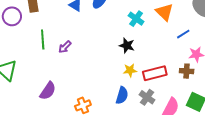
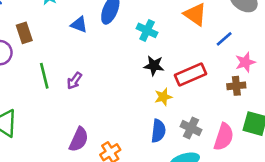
cyan cross: (136, 19) -> (147, 30), moved
red rectangle: (155, 73) -> (191, 74), moved
purple semicircle: (48, 91) -> (79, 139), moved

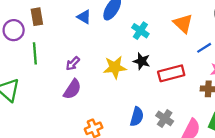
green line: (44, 76) -> (35, 53), moved
yellow star: (163, 97) -> (115, 67), moved, size x1.5
purple semicircle: (79, 139) -> (72, 89), moved

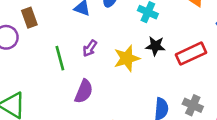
green line: (35, 53) -> (60, 58), moved
purple arrow: (73, 63) -> (90, 48), moved

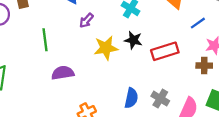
purple arrow: (90, 48) -> (86, 20), moved
purple semicircle: (84, 91) -> (63, 73), turned -130

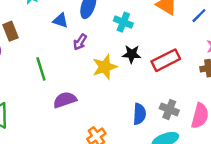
blue line: (198, 23) -> (199, 16), moved

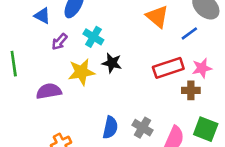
cyan cross: (123, 22) -> (93, 37), moved
red rectangle: (166, 60) -> (168, 68), moved
purple semicircle: (65, 100) -> (49, 91), moved

